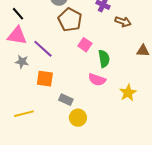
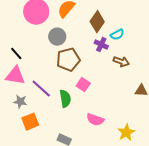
brown pentagon: (70, 20) -> (68, 60), turned 30
green semicircle: (104, 59) -> (65, 99), moved
orange square: (45, 79) -> (30, 122), moved, turned -30

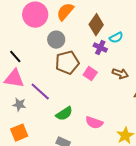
brown arrow: (121, 62) -> (120, 74), moved
pink square: (83, 85) -> (90, 74), moved
green semicircle: (65, 99) -> (64, 114), moved, turned 66
orange square: (30, 122) -> (19, 133), moved

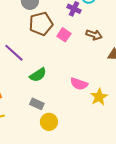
pink semicircle: (94, 123) -> (79, 84), moved

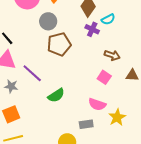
pink square: (64, 35) -> (104, 77), moved
gray rectangle: (37, 104) -> (86, 124), moved, turned -32

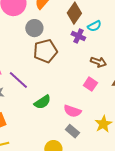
pink semicircle: (97, 104) -> (72, 111), moved
gray rectangle: (86, 124) -> (72, 131), turned 48

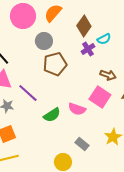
purple cross: (78, 36) -> (88, 49), turned 32
pink square: (90, 84) -> (100, 97), size x1.5
pink semicircle: (72, 111) -> (77, 109), moved

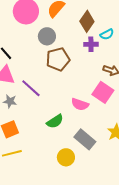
purple cross: (88, 49) -> (91, 44), turned 32
green semicircle: (52, 115) -> (55, 121), moved
gray rectangle: (82, 144) -> (85, 139), size x1.5

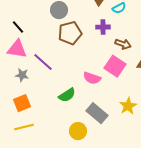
purple cross: (91, 44) -> (103, 27), moved

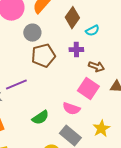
purple line: (43, 62) -> (16, 85), turned -65
pink semicircle: (92, 78) -> (71, 109), moved

